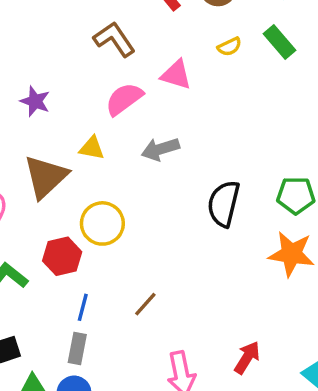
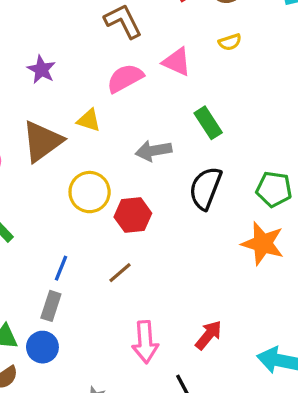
green rectangle: (280, 42) -> (208, 123), moved
gray arrow: (160, 149) -> (154, 151), moved
red hexagon: (62, 256) -> (133, 215), moved

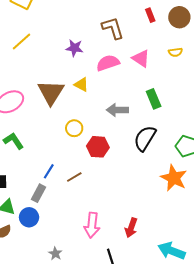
purple star: (41, 70) -> (74, 48), moved, turned -30
brown triangle: (42, 141) -> (51, 92), turned -32
yellow circle: (90, 192) -> (74, 128), size x0.7
brown line: (120, 273) -> (74, 177), moved
red arrow: (209, 335) -> (131, 228), turned 150

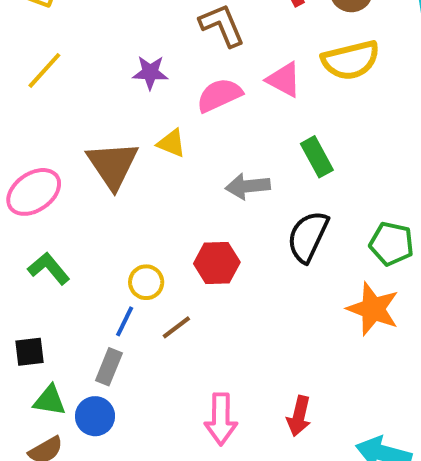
yellow semicircle: (175, 52) -> (351, 60), size x2.0
yellow circle: (74, 128) -> (146, 282), moved

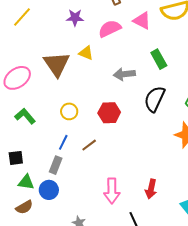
yellow circle: (146, 282) -> (69, 111), moved

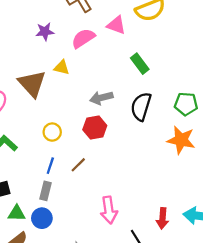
gray arrow: (124, 74) -> (101, 98), moved
red arrow: (151, 189) -> (162, 218), moved

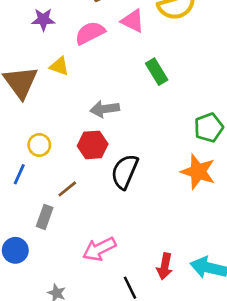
green pentagon: (186, 104) -> (209, 128), turned -30
black semicircle: (141, 107) -> (125, 172), moved
blue line: (50, 166) -> (19, 174), moved
gray rectangle: (45, 191) -> (45, 217), moved
pink arrow: (109, 210) -> (99, 249), turned 65

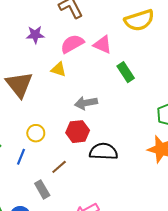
pink triangle: (133, 21) -> (103, 45), moved
yellow triangle: (59, 66) -> (58, 69), moved
black semicircle: (125, 172) -> (104, 151), turned 72
gray rectangle: (45, 217) -> (42, 189), turned -48

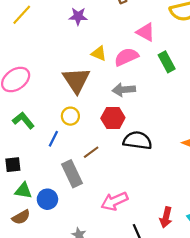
pink semicircle: (72, 44) -> (126, 57), moved
brown triangle: (19, 85) -> (76, 80), moved
gray rectangle: (42, 189) -> (72, 174), size x1.4

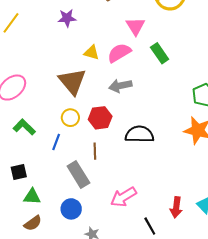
pink triangle: (146, 32) -> (135, 26), turned 36
red hexagon: (113, 118) -> (100, 118), moved
brown line: (91, 152) -> (95, 151), turned -49
blue circle: (47, 199) -> (71, 209), moved

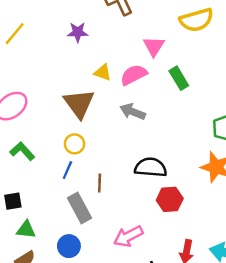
gray arrow: (120, 86) -> (133, 112), turned 30
red hexagon: (100, 118) -> (170, 199), moved
blue line: (56, 142) -> (67, 170), moved

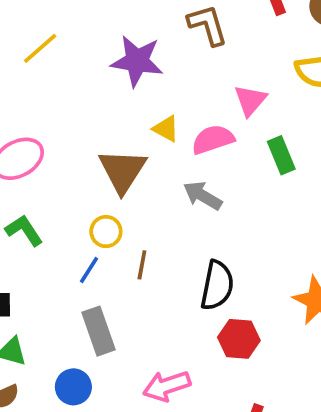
purple star: (78, 32) -> (137, 61), size x1.6
black semicircle: (151, 167) -> (217, 285), turned 88
brown line: (100, 183) -> (142, 265), moved

